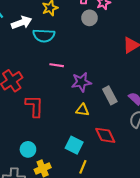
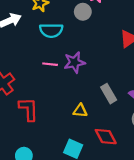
cyan semicircle: (44, 36) -> (51, 30), moved
purple star: (81, 82) -> (74, 62), moved

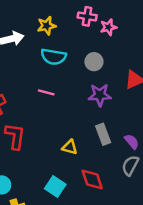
gray circle: (83, 12) -> (94, 62), moved
purple star: (74, 62) -> (100, 95), moved

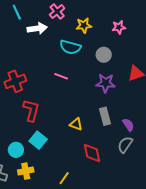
pink cross: (87, 16) -> (57, 11), moved, turned 35
yellow star: (47, 26) -> (84, 25), moved
cyan square: (55, 186) -> (38, 140), moved

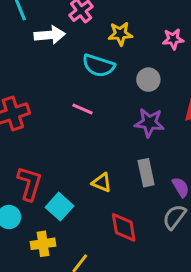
red L-shape: (31, 110) -> (29, 183), moved
cyan square: (38, 140) -> (60, 207), moved
yellow cross: (26, 171) -> (43, 244), moved

